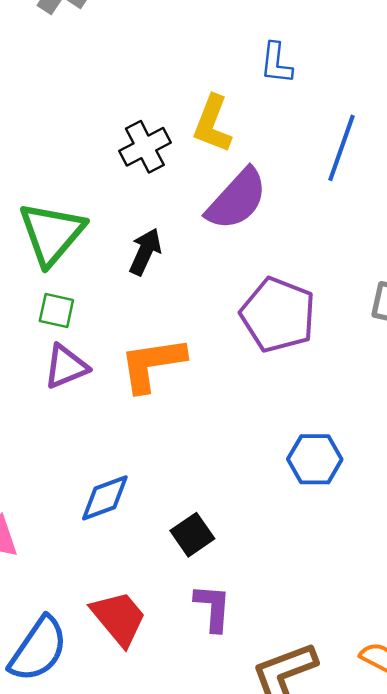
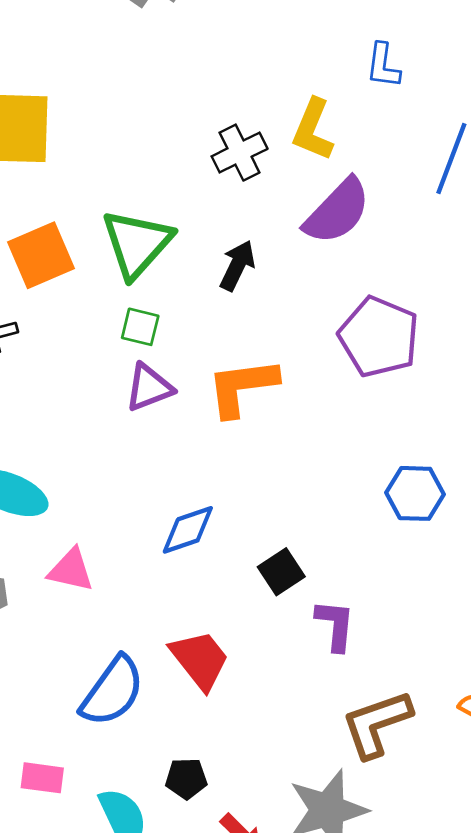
purple L-shape: (213, 608) -> (335, 625), moved

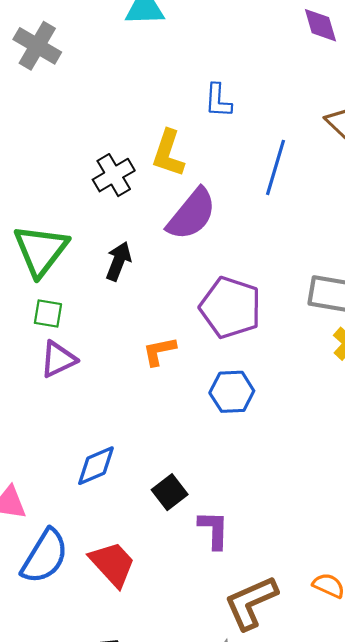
orange L-shape: (242, 387) -> (159, 351), moved, size x0.6
blue hexagon: (415, 493) -> (232, 392), moved
blue semicircle: (112, 691) -> (45, 556), moved

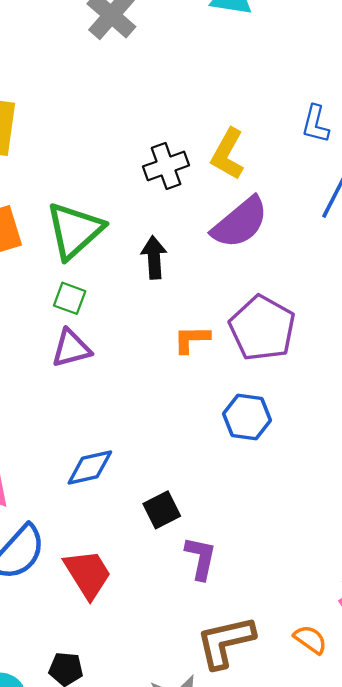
blue L-shape: (218, 101) -> (315, 124), moved
black arrow: (118, 261) -> (154, 257), turned -36
orange L-shape: (159, 351) -> (192, 339), moved

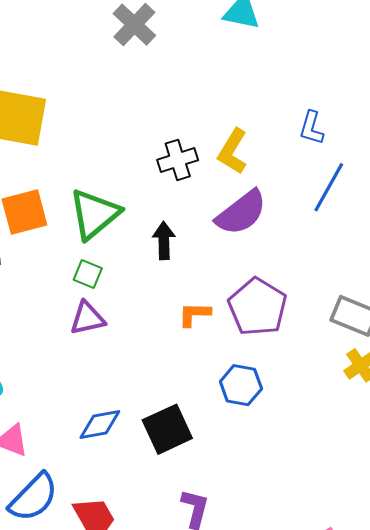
black square: (162, 510) -> (167, 429), moved, size x1.5

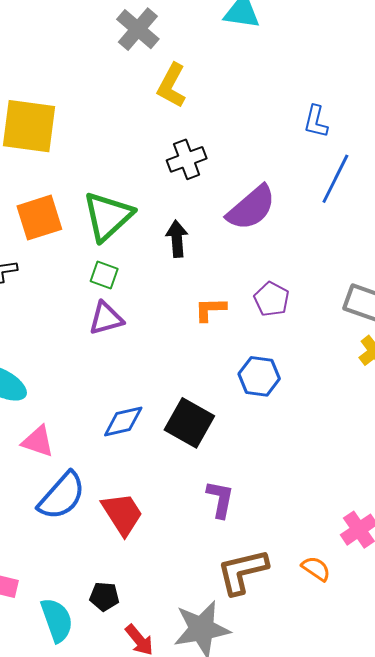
yellow L-shape: (233, 151) -> (172, 86), moved
purple pentagon: (257, 307) -> (272, 299), size x0.6
black square: (167, 429) -> (189, 423), turned -33

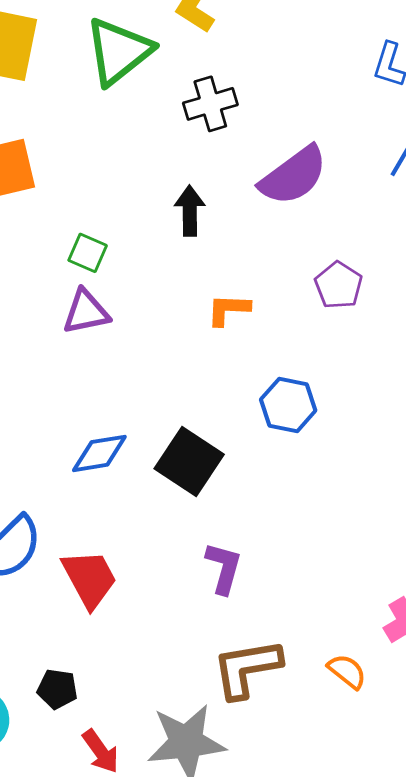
green triangle: (108, 216) -> (119, 51), moved
purple pentagon: (272, 299) -> (339, 285), moved

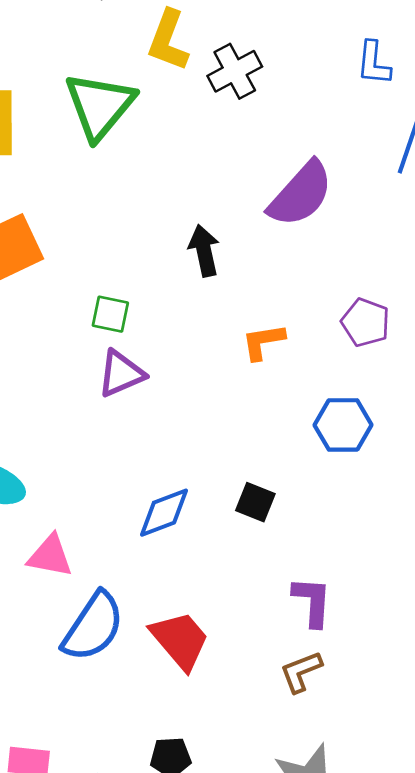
black cross: (210, 104) -> (235, 71), moved
purple pentagon: (339, 285) -> (366, 322), moved
black square: (189, 462) -> (255, 502), size x0.6
brown L-shape: (247, 668) -> (301, 672), moved, size x0.6

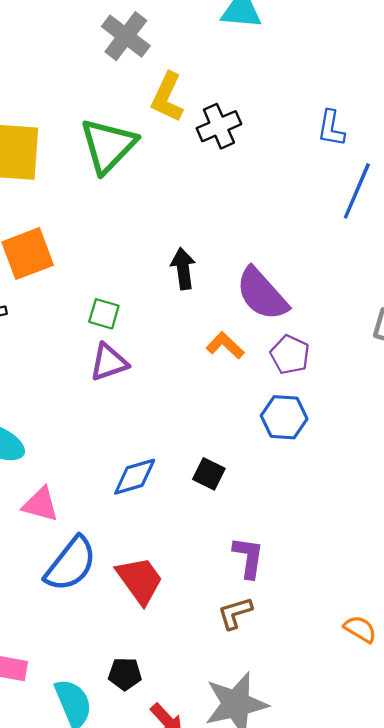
purple semicircle: (301, 194) -> (262, 294), moved, turned 92
purple pentagon: (366, 322) -> (290, 355), moved
orange L-shape: (263, 342) -> (225, 345), turned 48

